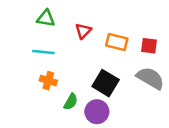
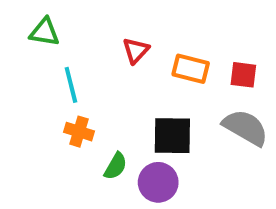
green triangle: (46, 18) -> (45, 32), moved
cyan line: (43, 52) -> (71, 85), turned 70
black square: (106, 83) -> (172, 136), turned -30

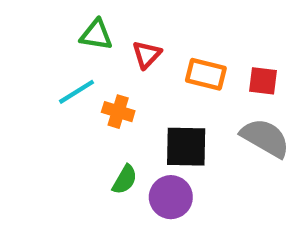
green triangle: (45, 32) -> (96, 35), moved
cyan line: (71, 85) -> (76, 92), turned 72
orange cross: (79, 132) -> (118, 112), moved

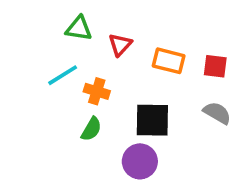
gray semicircle: (265, 138) -> (217, 113), size x0.7
green semicircle: (125, 180) -> (91, 129), moved

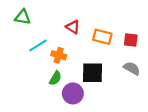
green triangle: (79, 28) -> (23, 17), moved
red triangle: (120, 45) -> (73, 27), turned -40
purple circle: (140, 161) -> (73, 93), moved

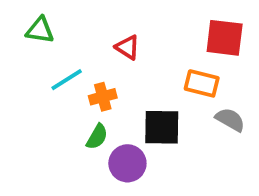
orange rectangle: (102, 37) -> (202, 83), moved
red square: (131, 40) -> (225, 38), moved, size x1.5
orange cross: (59, 55) -> (103, 97), turned -32

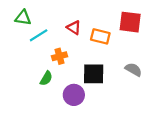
cyan line: (67, 80) -> (39, 35), moved
orange rectangle: (202, 83) -> (100, 36), moved
green semicircle: (97, 137) -> (46, 78), moved

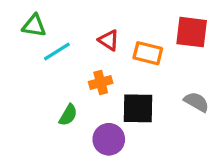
orange cross: (59, 56) -> (101, 82), moved

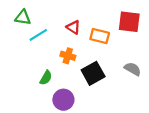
orange cross: (101, 82) -> (68, 56), turned 32
black square: (138, 108) -> (93, 73), turned -30
purple circle: (109, 139) -> (63, 100), moved

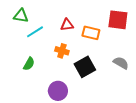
red triangle: (73, 27) -> (67, 25), turned -40
green semicircle: (46, 78) -> (29, 64), moved

